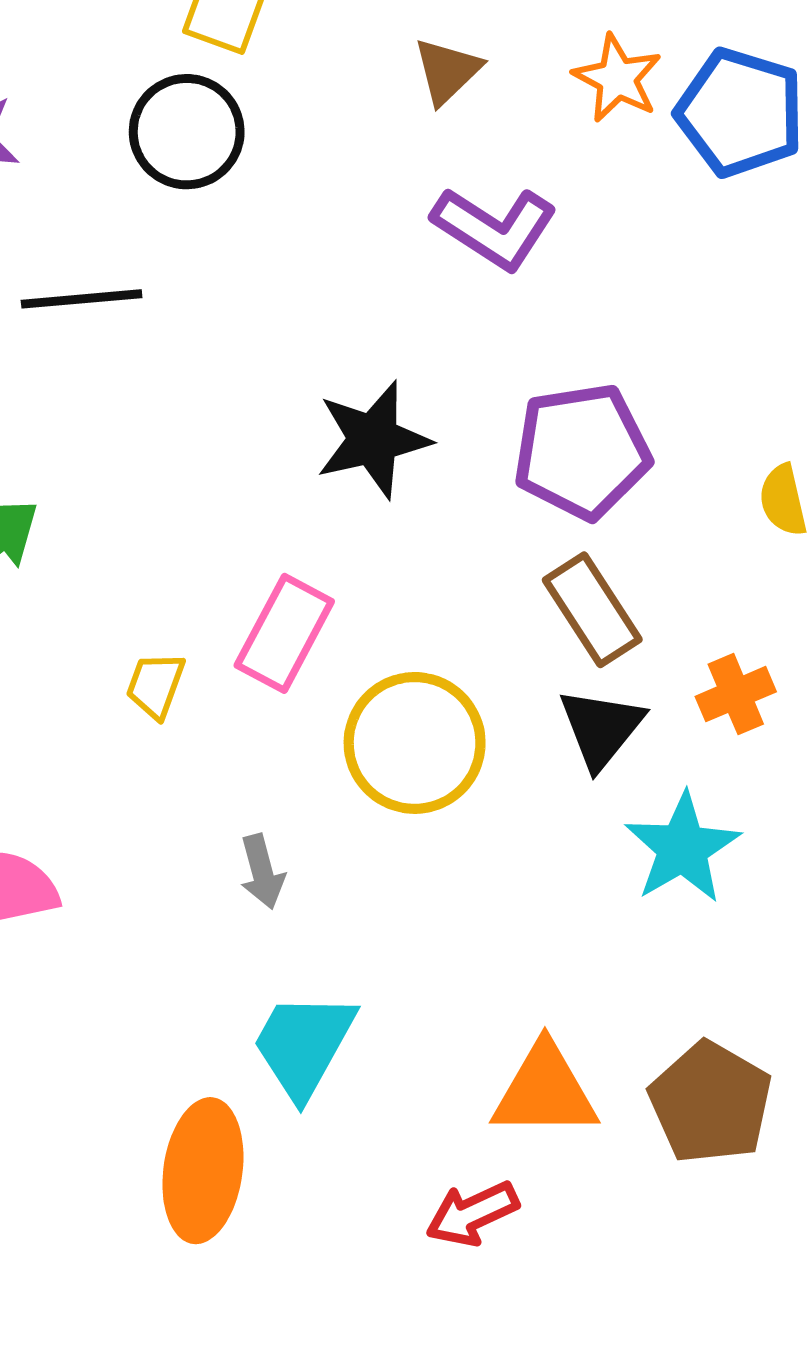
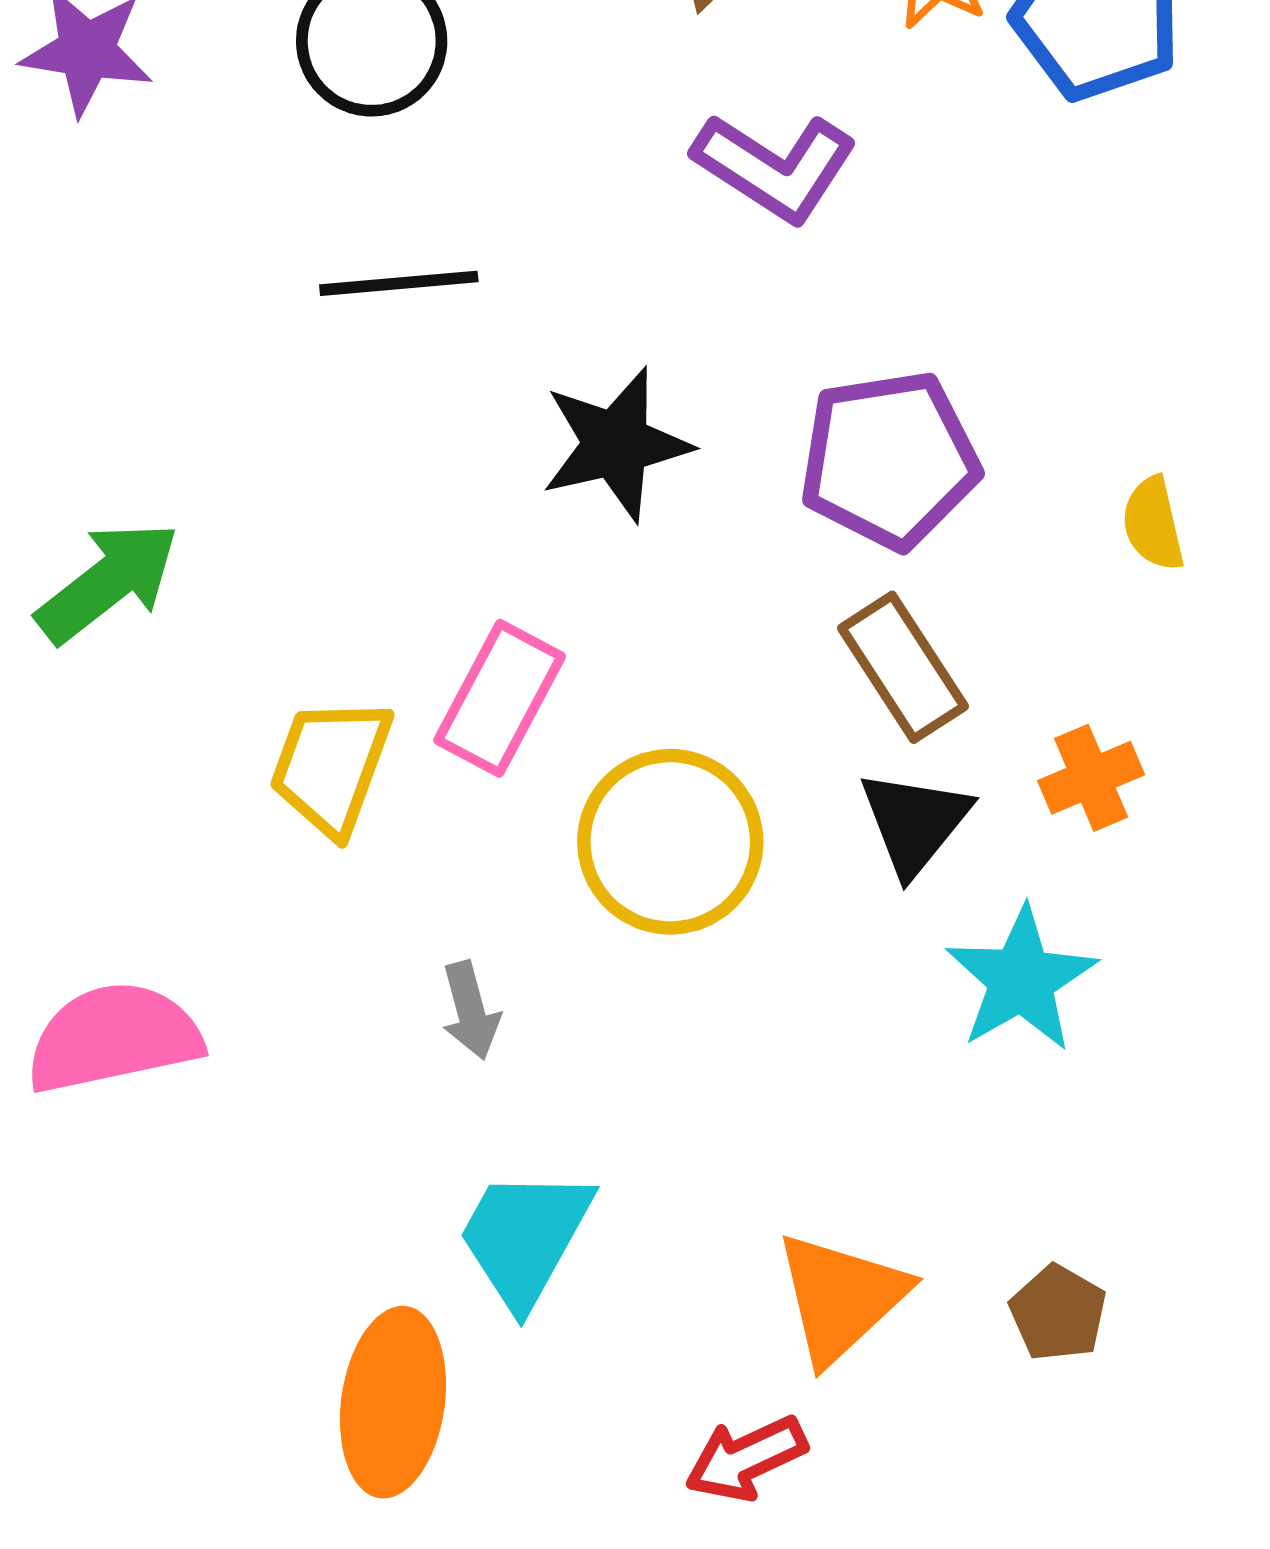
black line: (82, 299) -> (399, 283), moved
yellow trapezoid: (156, 685) -> (331, 766), size x1.6
orange triangle: (545, 1091) -> (841, 1297), turned -43
brown pentagon: (711, 1103) -> (1058, 1313), size x0.6

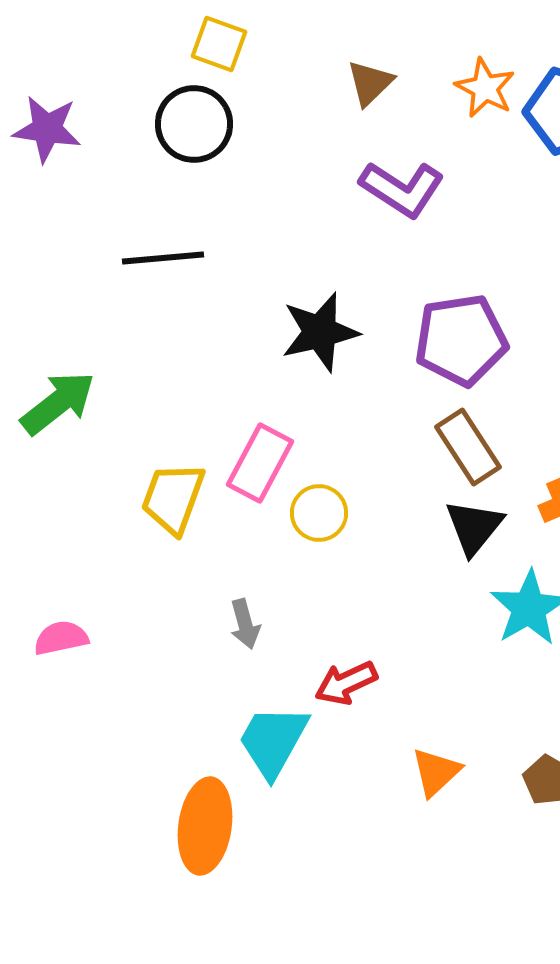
black line: (399, 283) -> (163, 258), moved
yellow circle: (670, 842) -> (319, 513), moved, size x0.6
pink semicircle: (114, 1038) -> (61, 638), size x0.6
orange triangle: (841, 1297) -> (436, 772), size x0.7
red arrow: (746, 1458) -> (346, 683), moved

